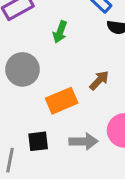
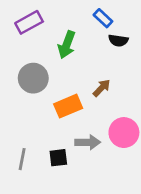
green arrow: (60, 32) -> (67, 45), size x1.4
black square: (38, 141) -> (58, 158), moved

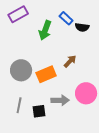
blue rectangle: (103, 18) -> (66, 18), moved
gray circle: (33, 78) -> (21, 70), moved
gray line: (22, 159) -> (19, 105), moved

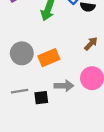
brown arrow: (70, 61) -> (91, 44), moved
gray line: (19, 105) -> (20, 91), turned 70

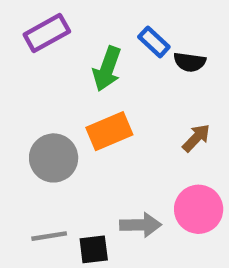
orange rectangle: (49, 58) -> (109, 131), moved

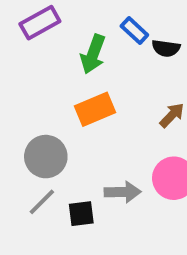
gray circle: (54, 158) -> (46, 157), moved
gray line: (49, 236) -> (42, 202), turned -36

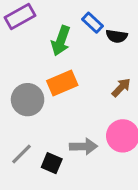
gray circle: (46, 157) -> (28, 100), moved
black square: (81, 214) -> (52, 163), turned 30

